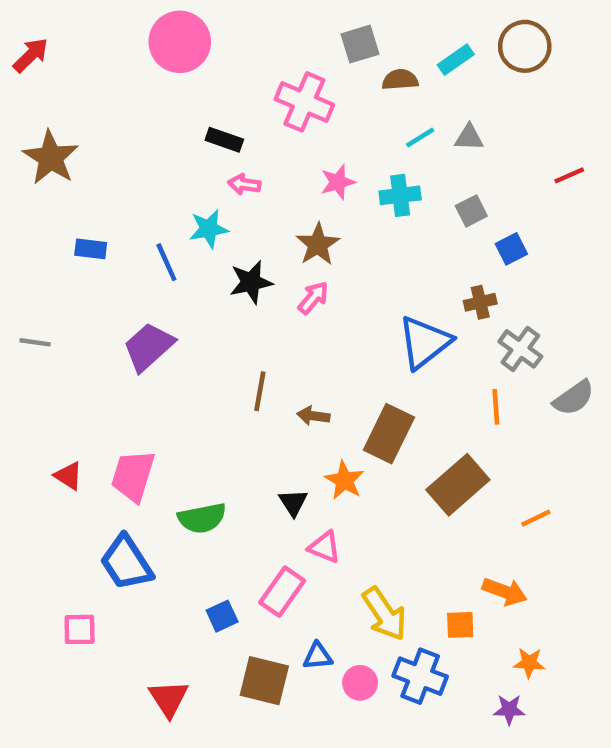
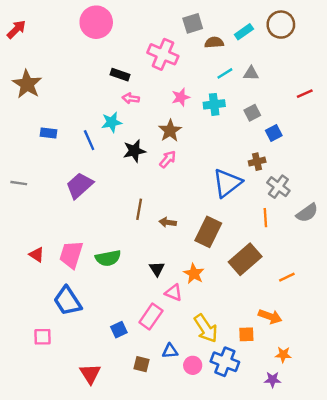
orange star: (344, 480) -> (194, 274), moved
green semicircle: (202, 518) -> (108, 258), moved
brown square: (264, 681) -> (141, 364), size x0.6

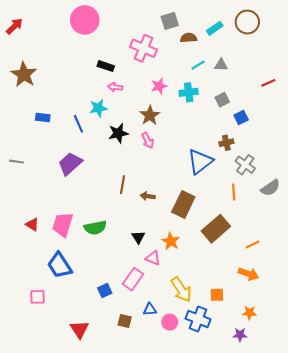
pink arrow: (168, 159) -> (148, 141), turned 112
orange arrow: (270, 316) -> (248, 274), moved

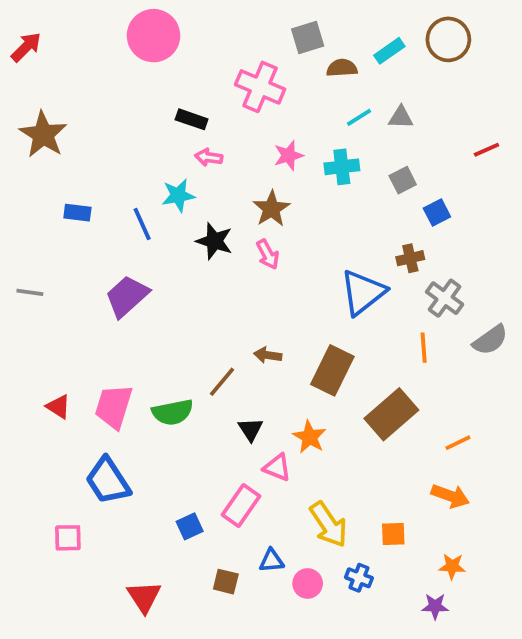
black star: (118, 133) -> (214, 241), turned 30
brown line: (122, 185) -> (222, 382), moved, turned 30
blue cross: (198, 319) -> (359, 578), size x0.6

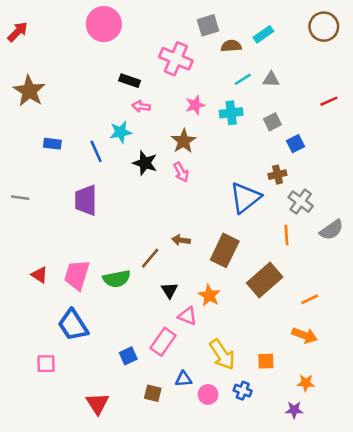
brown circle: (448, 39) -> (324, 27), moved
purple trapezoid: (127, 296) -> (86, 200), turned -48

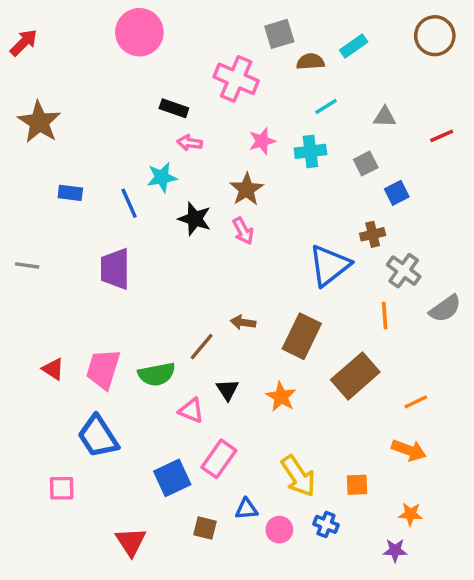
gray triangle: (271, 79) -> (385, 117), moved
pink triangle: (187, 316) -> (191, 410), moved
blue square: (128, 356) -> (172, 478), size x1.5

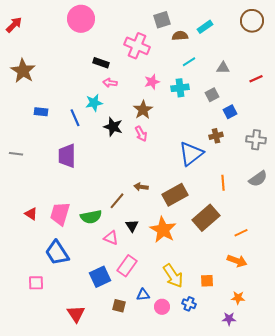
gray cross: (404, 271) -> (256, 140), moved, turned -30
brown rectangle: (302, 336) -> (175, 195), turned 35
orange star: (281, 397) -> (163, 230), size x1.5

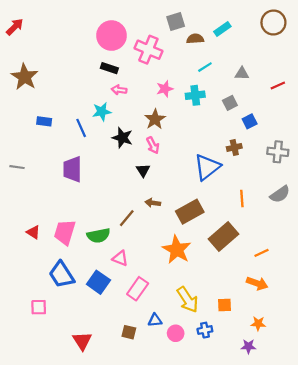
pink circle: (81, 19) -> (112, 36), moved
black triangle: (132, 226) -> (143, 170), moved
blue square: (100, 277) -> (98, 282), moved, turned -30
blue cross: (189, 304) -> (205, 330), turned -32

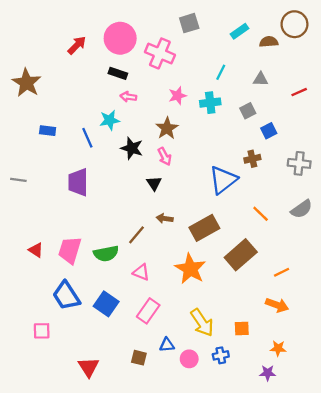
red arrow: (15, 27) -> (77, 45), moved
brown semicircle: (195, 39) -> (269, 42), moved
cyan line: (205, 67) -> (221, 72), turned -32
orange line: (242, 199) -> (261, 214), turned -42
pink triangle: (120, 258) -> (141, 272), moved

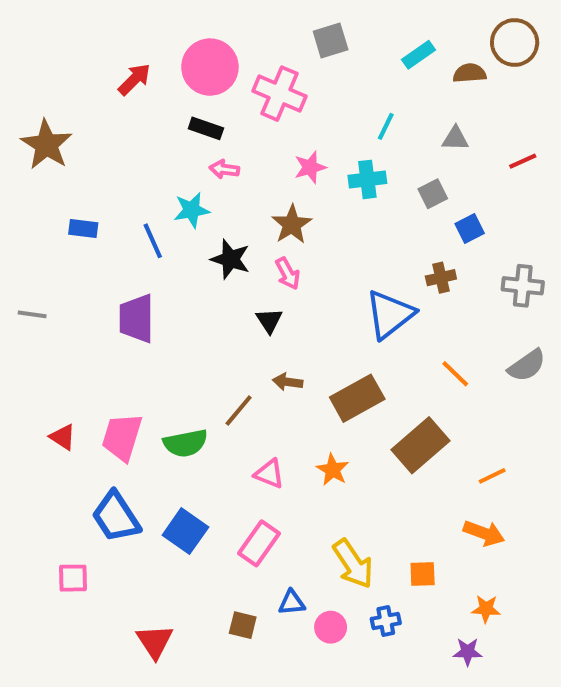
orange star: (190, 269) -> (333, 470), size x0.6
pink triangle: (141, 272) -> (269, 474), moved

